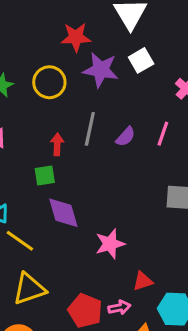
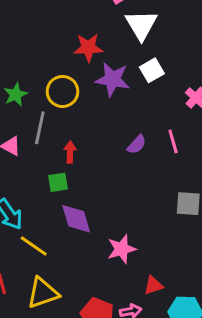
gray line: (90, 129) -> (40, 128), moved
pink line: (163, 134) -> (173, 141), turned -35

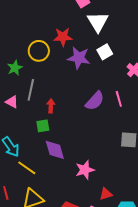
yellow circle: (62, 91) -> (39, 51), moved
purple semicircle: (137, 145) -> (95, 101), size x1.5

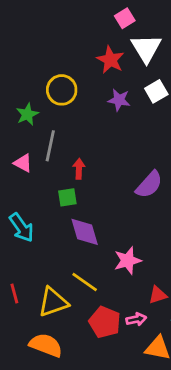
red star: (63, 37) -> (110, 60), moved, turned 30
purple star: (79, 58) -> (119, 100), size x0.7
purple semicircle: (95, 101) -> (149, 185), moved
yellow line: (27, 168) -> (85, 282), moved

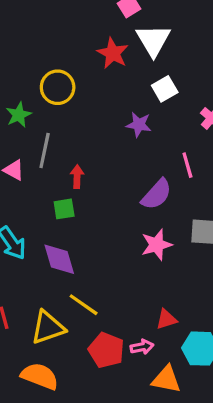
purple star: (119, 100) -> (139, 125), moved
purple diamond: (85, 232) -> (59, 259), moved
pink star: (128, 261) -> (157, 245), moved

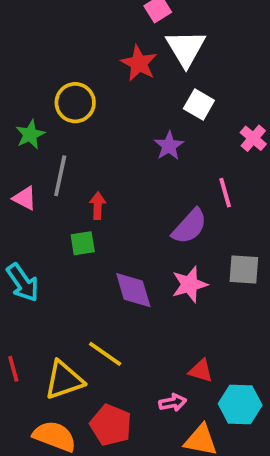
white square: (165, 89) -> (199, 105), turned -30
purple star: (139, 125) -> (169, 146), turned 30
purple diamond: (59, 259) -> (133, 290), moved
red triangle: (166, 319) -> (201, 371), turned 35
red pentagon: (106, 350) -> (111, 425), moved

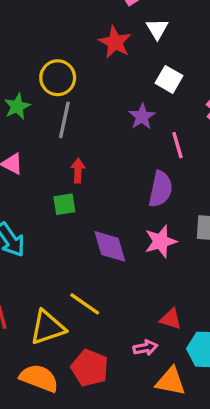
white triangle: (186, 48) -> (157, 29), size x0.6
gray line: (60, 176) -> (64, 120), moved
pink line: (225, 193) -> (177, 145), moved
purple semicircle: (190, 226) -> (161, 189), turned -30

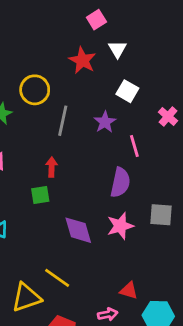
gray line: (64, 120) -> (63, 121), moved

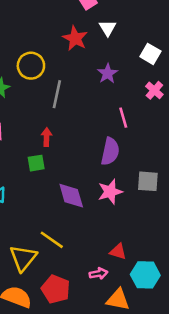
white square: (127, 91) -> (150, 54), moved
purple star: (105, 122) -> (108, 73), moved
yellow triangle: (26, 298) -> (23, 258), turned -32

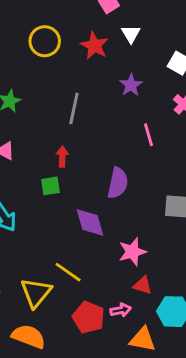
yellow circle: (31, 66) -> (45, 41), moved
purple semicircle: (110, 151) -> (118, 183), moved
pink star: (110, 192) -> (132, 252), moved
red pentagon: (56, 289) -> (89, 317), moved

